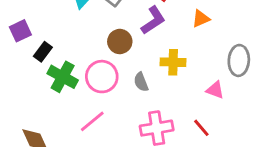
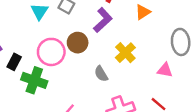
yellow cross: (173, 62) -> (125, 53), turned -36
pink circle: (102, 77) -> (51, 52), moved

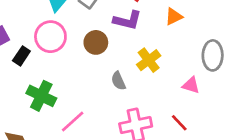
purple L-shape: (103, 20) -> (127, 20), turned 50
pink circle: (51, 52) -> (50, 37), moved
green cross: (34, 80) -> (41, 96), moved

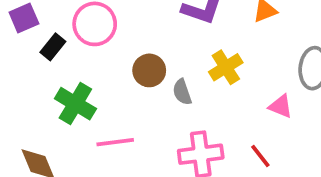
brown circle: (96, 42) -> (149, 70), moved
pink line: (73, 121) -> (115, 142), turned 30

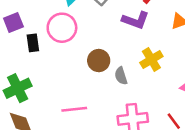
black rectangle: (53, 47) -> (33, 43), turned -48
green cross: (75, 104) -> (18, 88), moved, turned 32

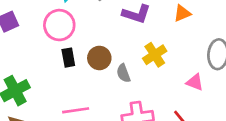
black rectangle: (33, 43) -> (68, 58), moved

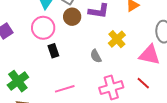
brown circle: (99, 58) -> (72, 17), moved
pink triangle: (195, 82) -> (150, 55), size x1.6

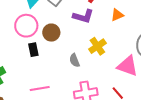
brown circle: (72, 17) -> (51, 33), moved

